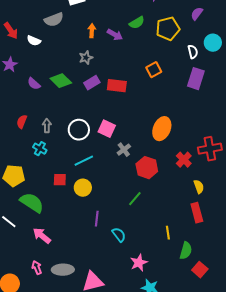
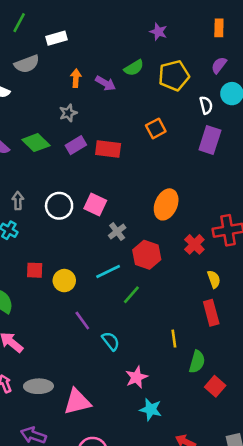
purple semicircle: (197, 14) -> (219, 65), moved
cyan line: (84, 161) -> (108, 271), moved
purple line: (97, 219) -> (82, 320), turned -42

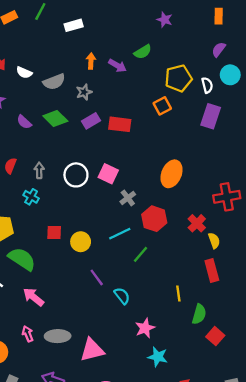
gray semicircle: (27, 64) -> (54, 82), moved
yellow pentagon: (174, 76) -> (178, 78), moved
red cross: (194, 244) -> (197, 223), moved

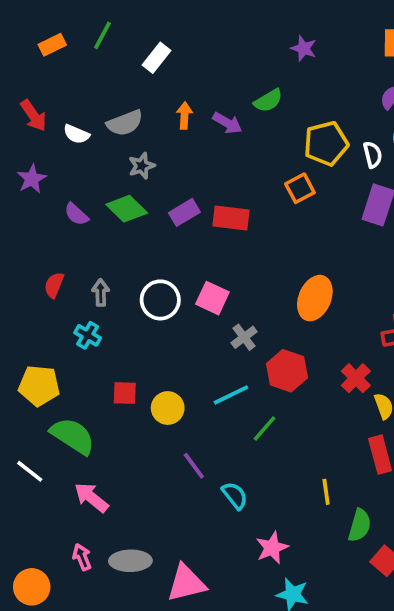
white rectangle: (74, 25) -> (156, 58), turned -36
gray semicircle: (54, 82) -> (125, 123), moved
gray star: (84, 92) -> (142, 166), moved

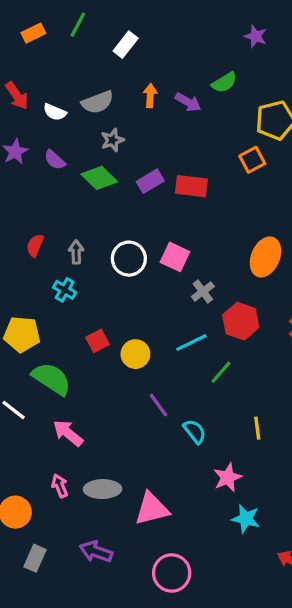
purple semicircle: (76, 214) -> (55, 160), moved
red square: (125, 393) -> (98, 341), turned -30
yellow line: (326, 492) -> (257, 428), moved

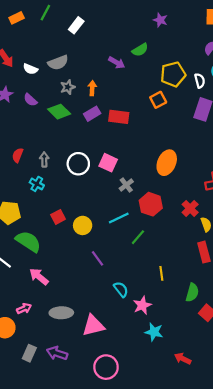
orange arrow: (150, 96) -> (92, 88), moved
cyan semicircle: (195, 431) -> (121, 289), moved
pink arrow: (60, 486) -> (24, 309), moved, turned 88
gray rectangle: (35, 558) -> (29, 353), moved

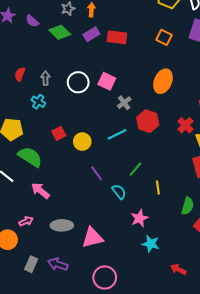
orange square: (158, 100) -> (164, 37), moved, turned -35
green line: (138, 237) -> (135, 169), moved
cyan semicircle: (121, 289) -> (119, 192), moved

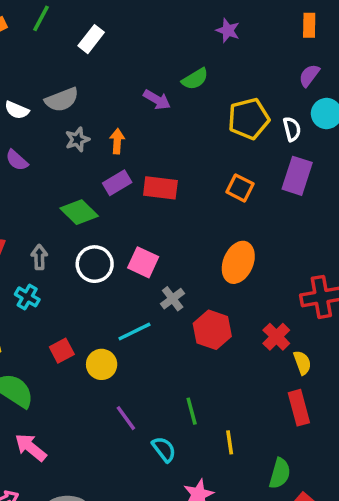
green diamond: (60, 32) -> (79, 212), moved
cyan line: (117, 134) -> (134, 332), moved
green line: (135, 169) -> (192, 411), turned -56

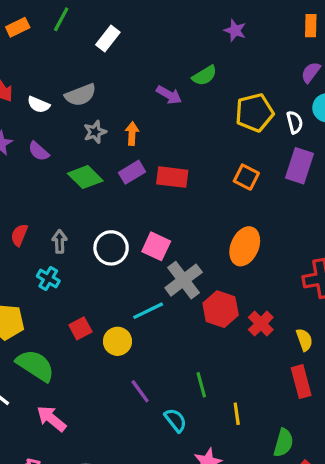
green diamond: (79, 212) -> (85, 177), moved
gray cross: (173, 299) -> (184, 280), size x1.6
red cross: (276, 337) -> (261, 324), moved

